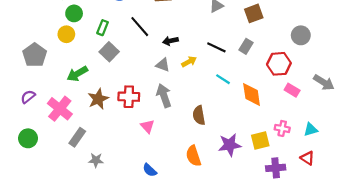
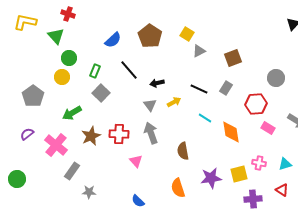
gray triangle: (163, 65) -> (150, 105), turned 32
green circle: (28, 138) -> (17, 179), moved

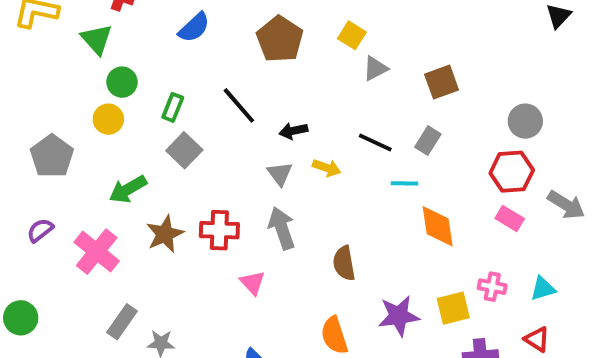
blue semicircle: (113, 40) -> (194, 28), moved
yellow arrow: (174, 102) -> (327, 168), turned 48
red hexagon: (256, 104) -> (512, 172), moved
cyan line: (205, 118) -> (405, 183), moved, turned -32
gray rectangle: (72, 171) -> (122, 322), moved

